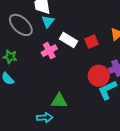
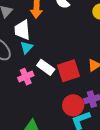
red square: (91, 42) -> (69, 71), size x1.6

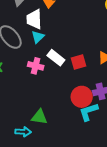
red square: (69, 71) -> (79, 62), size x0.7
pink cross: (26, 77) -> (36, 66), turned 35

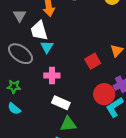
white rectangle: (56, 58) -> (61, 103), moved

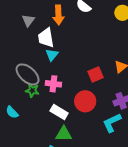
gray ellipse: (20, 54) -> (28, 74), moved
green star: (14, 87) -> (32, 91), moved
red circle: (104, 94) -> (85, 101), moved

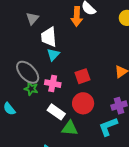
orange arrow: (58, 15) -> (77, 16), moved
red square: (96, 74) -> (82, 76), moved
green triangle: (64, 134) -> (70, 128), moved

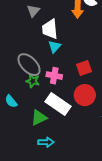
white rectangle: (56, 112) -> (58, 104), size x1.4
green triangle: (70, 128) -> (39, 118), moved, turned -30

